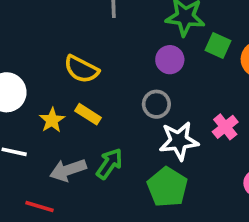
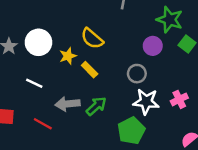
yellow star: (52, 120) -> (68, 56), moved

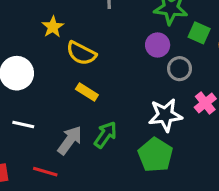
yellow star: (68, 56) -> (53, 27), moved
gray circle: (137, 74) -> (180, 69), moved
gray arrow: (68, 104) -> (70, 140), turned 145

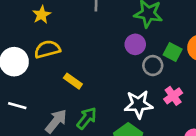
yellow star: (53, 27) -> (42, 15), moved
green square: (199, 33) -> (173, 52), moved
yellow semicircle: (81, 53) -> (47, 49), moved, turned 135

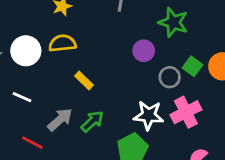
purple circle: (135, 44) -> (144, 51), moved
pink cross: (173, 96) -> (186, 112), size x1.5

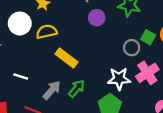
white circle: (26, 51) -> (20, 23), moved
purple circle: (144, 51) -> (97, 18), moved
yellow rectangle: (84, 80) -> (67, 58), size x1.5

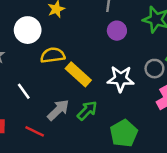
yellow semicircle: (47, 32) -> (53, 55), moved
white line: (21, 76) -> (24, 91), turned 32
white star: (119, 79) -> (121, 79), moved

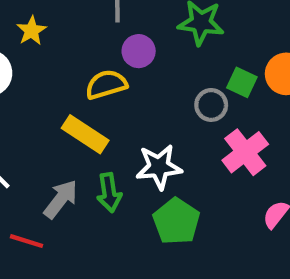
yellow semicircle: (53, 55) -> (106, 84), moved
white star: (121, 79) -> (159, 167), moved
green arrow: (87, 111) -> (109, 193), turned 135

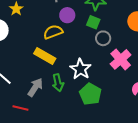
green square: (242, 82) -> (93, 22), moved
white star: (159, 167) -> (80, 69), turned -30

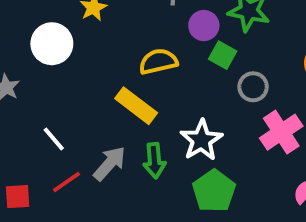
purple circle: (67, 15) -> (204, 26), moved
green square: (93, 22) -> (223, 55), moved
red line: (20, 108) -> (66, 182), moved, turned -56

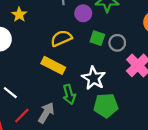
green square: (223, 55) -> (97, 38), moved
gray arrow: (110, 163) -> (46, 113), moved
green pentagon: (214, 191) -> (106, 105), turned -30

